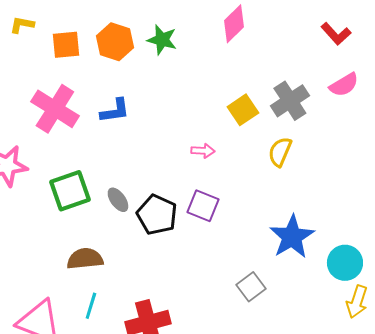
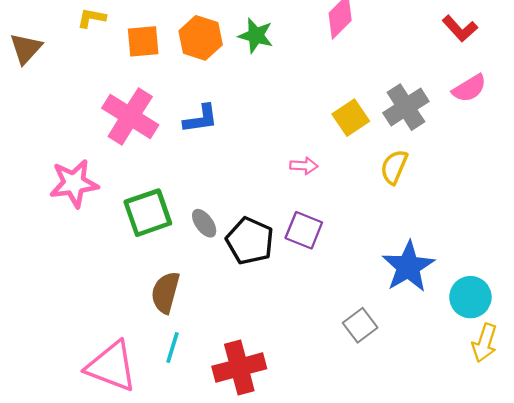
brown semicircle: (85, 259) -> (165, 292), turned -69

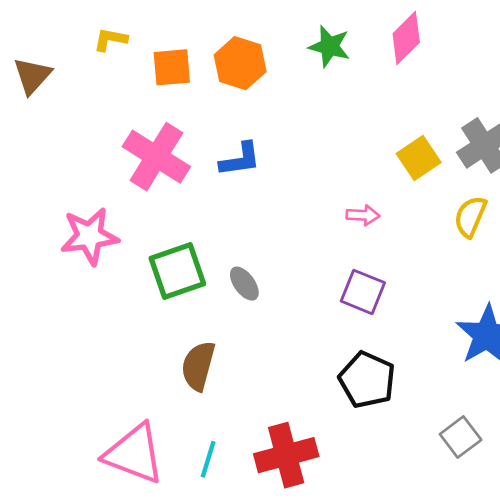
green star: (256, 36) -> (329, 46), moved
black pentagon: (250, 241) -> (367, 380), moved
gray square: (360, 325) -> (461, 437), moved
cyan line: (172, 348) -> (208, 459), moved

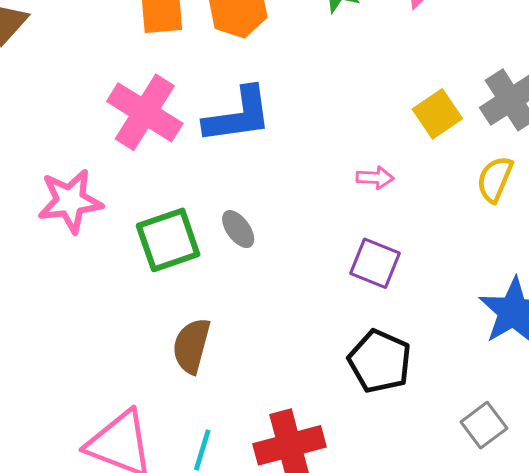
blue L-shape: (240, 159) -> (238, 115), size x1.5
gray ellipse: (244, 284) -> (238, 229), moved

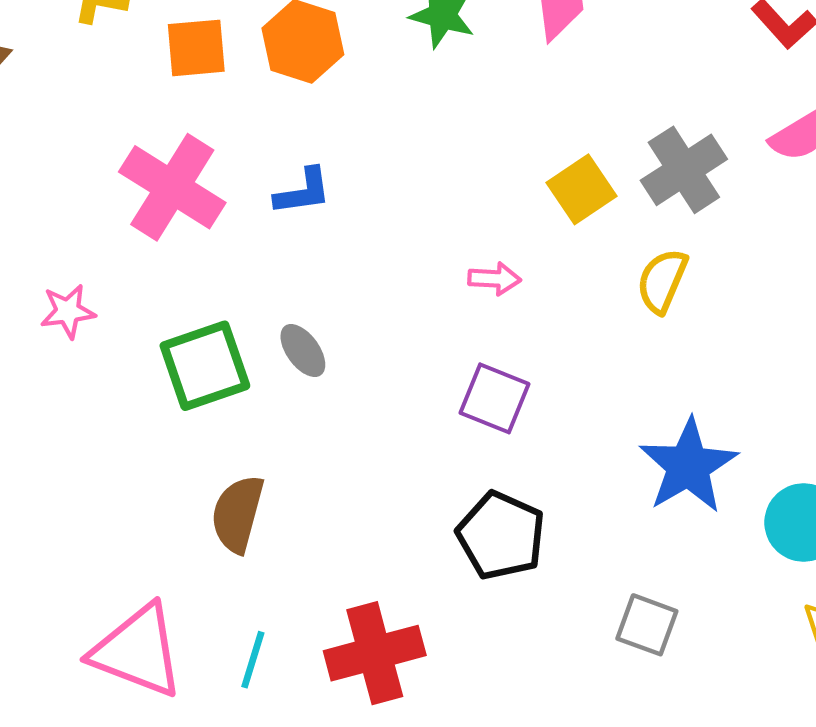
blue L-shape: (238, 115) -> (303, 192), size x0.6
pink star: (70, 201) -> (68, 311), size x0.6
gray square: (484, 425) -> (647, 625), turned -33

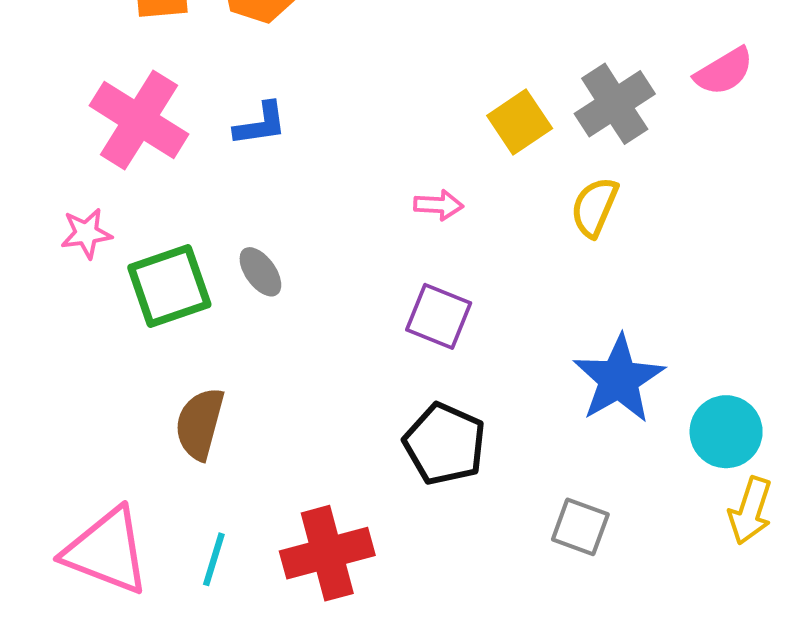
pink star: (68, 311) -> (86, 233), moved

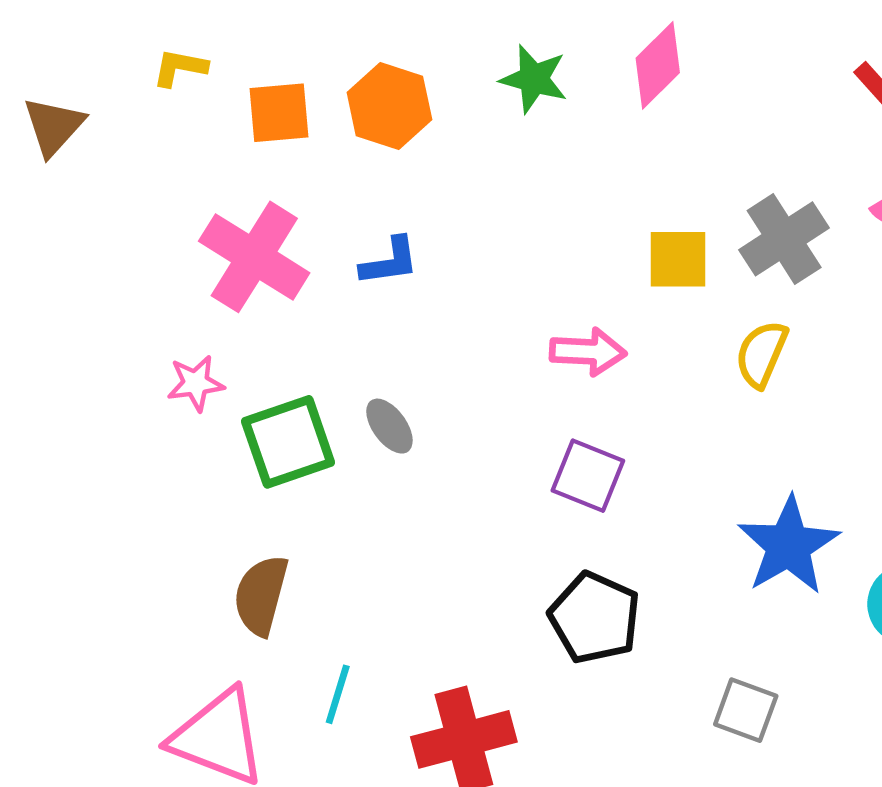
yellow square: (520, 122) -> (678, 259), turned 34
pink arrow: (439, 205) -> (588, 352), size x1.4
brown semicircle: (200, 424) -> (261, 595), moved
cyan line: (214, 559) -> (338, 694), moved

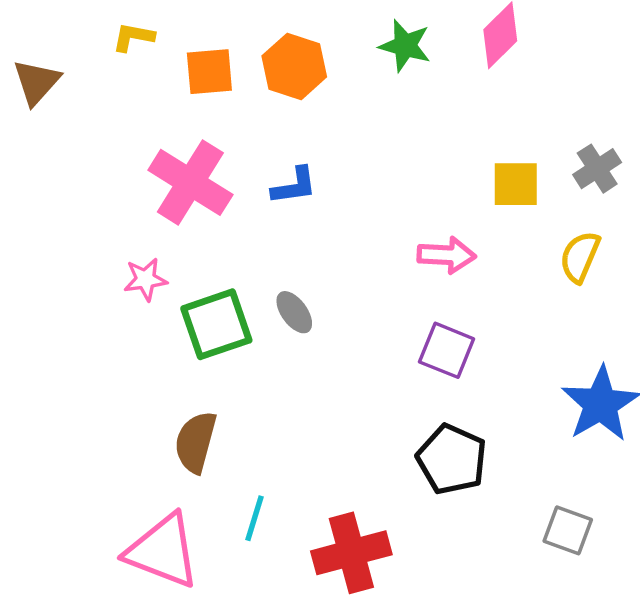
gray cross: (784, 239) -> (597, 169), size x0.7

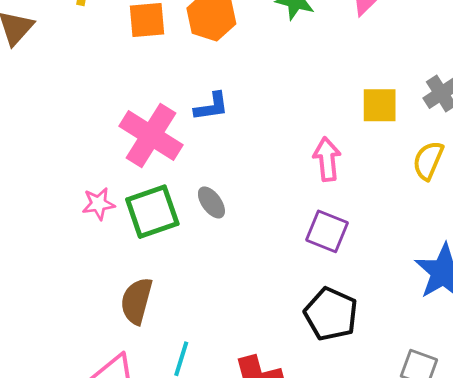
pink cross: (190, 182) -> (151, 135), moved
pink arrow: (447, 255) -> (327, 159), turned -99
pink star: (145, 279) -> (98, 204), moved

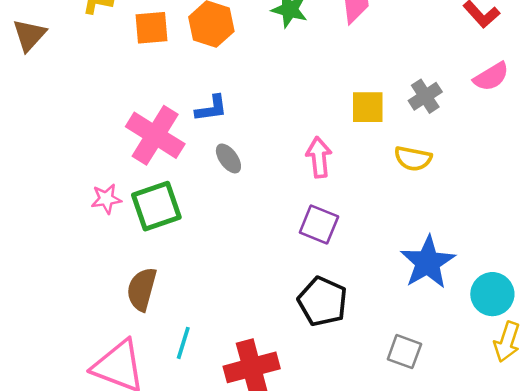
yellow semicircle: (428, 160) -> (413, 158), turned -102
gray ellipse: (211, 202) -> (228, 158), moved

